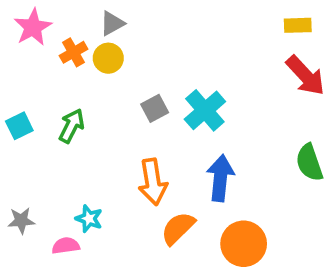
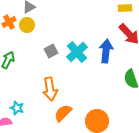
blue arrow: (220, 178) -> (106, 51), moved

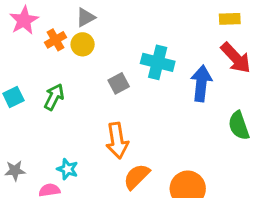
cyan cross: (77, 52) -> (158, 62), moved, turned -35

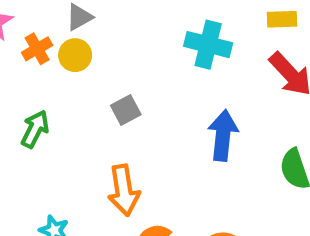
cyan cross: (158, 62) -> (208, 45), moved
blue arrow: (201, 83) -> (223, 135), moved

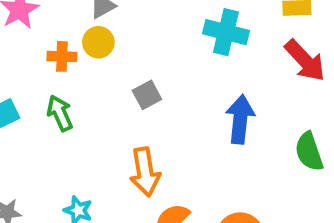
orange cross: (37, 49) -> (62, 56), moved, turned 32
green arrow: (35, 129) -> (60, 113), turned -51

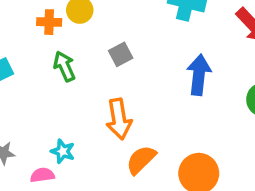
green arrow: (60, 113) -> (64, 66), moved

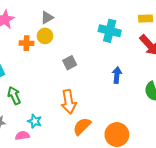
green arrow: (64, 66) -> (14, 96), moved
blue arrow: (199, 75) -> (117, 75), size x0.7

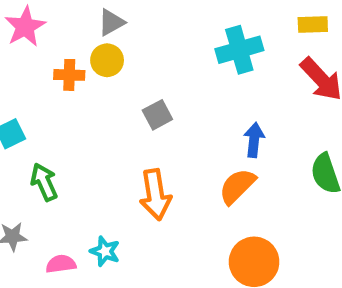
cyan cross: (110, 31) -> (239, 50), turned -30
cyan star: (35, 121) -> (105, 251), moved
orange semicircle: (82, 126) -> (237, 186), moved

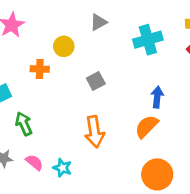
gray triangle: (111, 22) -> (98, 22), moved
orange cross: (69, 75) -> (40, 69), moved
pink semicircle: (61, 264) -> (34, 162), moved, turned 48

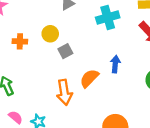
yellow circle: (64, 46) -> (50, 34), moved
orange semicircle: (147, 126) -> (89, 78), moved

